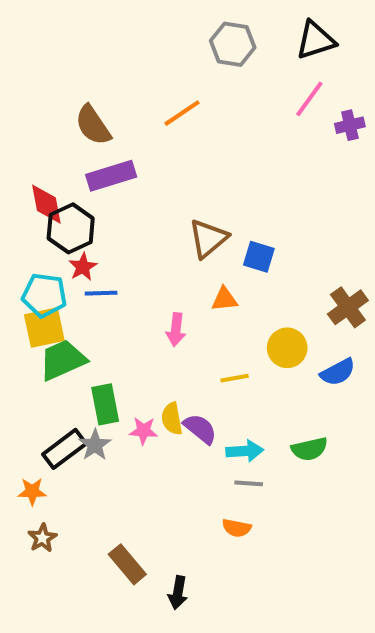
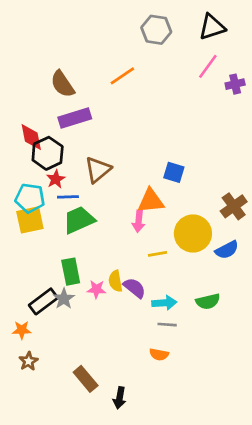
brown triangle: (208, 239) -> (98, 170), moved
orange triangle: (224, 299) -> (151, 201), size x1.5
pink arrow: (176, 330) -> (139, 221), moved
yellow circle: (287, 348) -> (193, 234), size x1.4
green trapezoid: (63, 360) -> (79, 220), moved

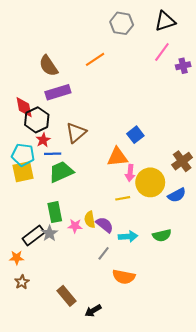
blue square: (174, 172) -> (135, 135), turned 35
pink arrow: (139, 221) -> (130, 173), moved
gray line: (167, 325) -> (104, 253), moved, turned -56
orange semicircle: (159, 354) -> (124, 277), size x1.5
black arrow: (120, 398) -> (93, 311), turned 49

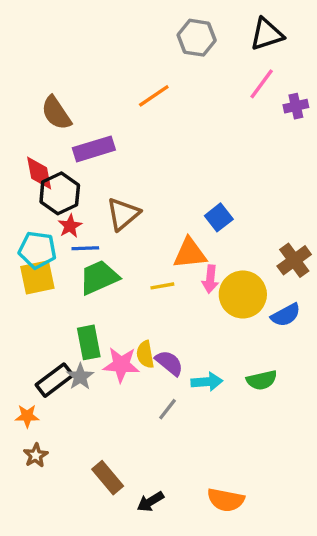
brown semicircle: (48, 66) -> (56, 113), moved
yellow line: (123, 198) -> (162, 286), moved
pink star: (75, 226) -> (121, 365), size x1.5
orange semicircle: (124, 277) -> (226, 500), moved

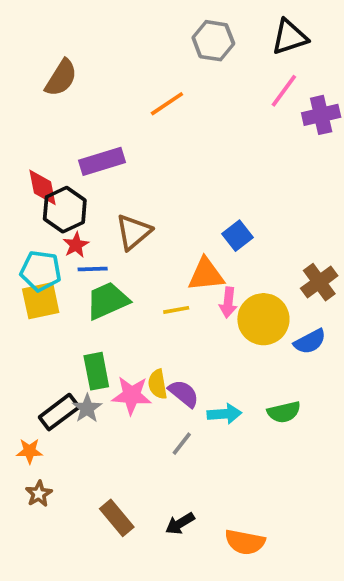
purple cross: (296, 106) -> (321, 115), size x1.4
brown semicircle: (56, 113) -> (61, 78), moved, turned -114
black arrow: (150, 502) -> (180, 523), moved

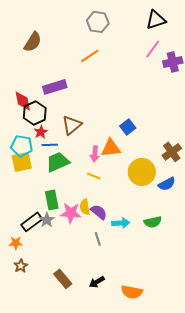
gray hexagon: (213, 41) -> (98, 22), moved
pink arrow: (228, 302) -> (95, 154), moved
yellow line: (176, 310) -> (94, 176), moved, turned 32
gray line: (182, 444) -> (98, 239), turned -56

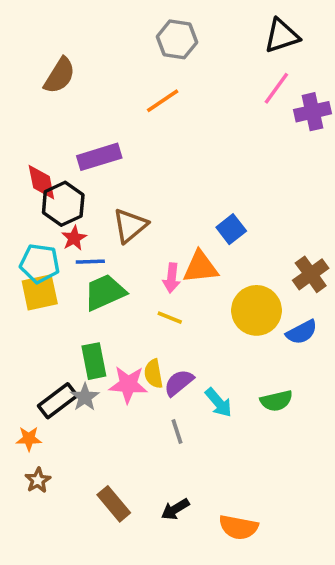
purple semicircle: (99, 212) -> (179, 383), turned -78
cyan arrow: (121, 223) -> (219, 403), turned 54

